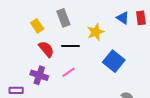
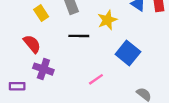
red semicircle: (46, 49) -> (32, 44), moved
pink line: (68, 72) -> (96, 79), moved

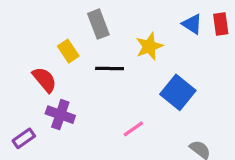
yellow rectangle: (41, 13) -> (68, 51), moved
purple rectangle: (17, 86) -> (24, 138), turned -35

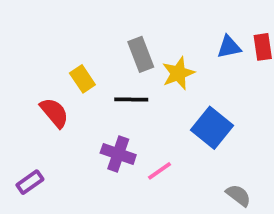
gray rectangle: (98, 24) -> (141, 54), moved
blue triangle: (192, 24) -> (229, 47), turned -45
purple cross: (60, 115) -> (118, 154), moved

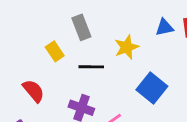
gray rectangle: (141, 54) -> (81, 27), moved
red semicircle: (54, 113) -> (34, 91), moved

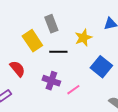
yellow rectangle: (55, 51) -> (32, 41), size x1.5

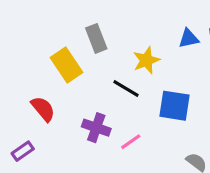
black line: (58, 52) -> (126, 88), moved, turned 30
blue square: (101, 67) -> (175, 106), turned -30

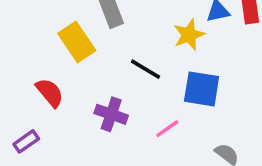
yellow star: (146, 60) -> (189, 35), moved
pink line: (131, 142) -> (167, 129), moved

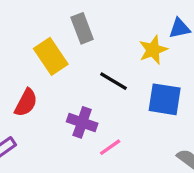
red semicircle: (50, 93) -> (26, 103), turned 68
pink line: (167, 129) -> (110, 147), moved

